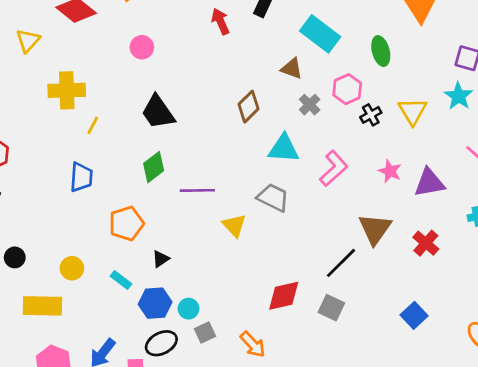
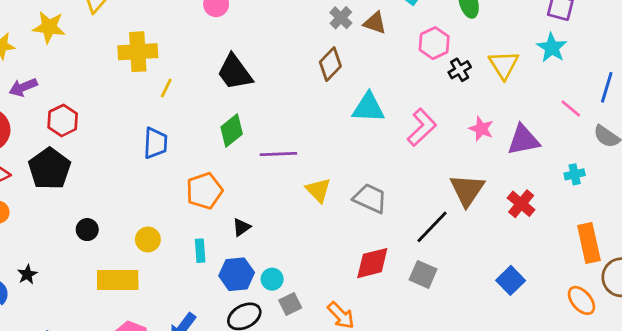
gray cross: (310, 105) -> (341, 18), moved
gray trapezoid: (273, 198) -> (370, 198), moved
cyan rectangle: (121, 280) -> (200, 251), turned 50

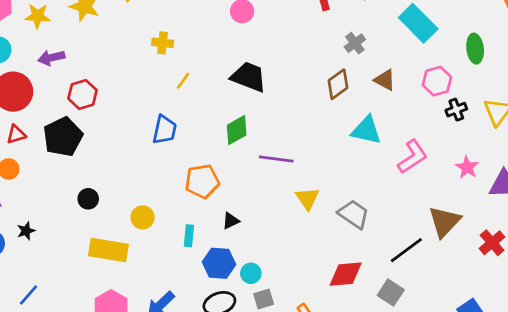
brown triangle: (375, 23) -> (385, 80), moved
yellow cross: (138, 52) -> (163, 43), size x0.6
black trapezoid: (235, 72) -> (249, 77), turned 138

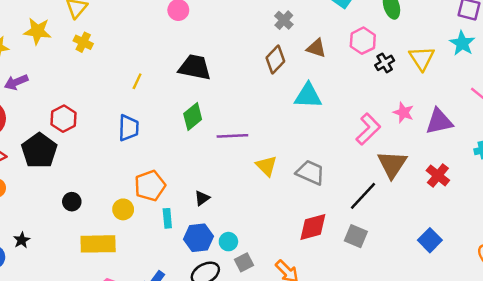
yellow cross: (163, 43) -> (83, 42), moved, turned 30
red hexagon: (83, 94) -> (64, 119), moved
pink L-shape: (412, 157) -> (368, 129), moved
orange pentagon: (202, 181) -> (150, 186), moved

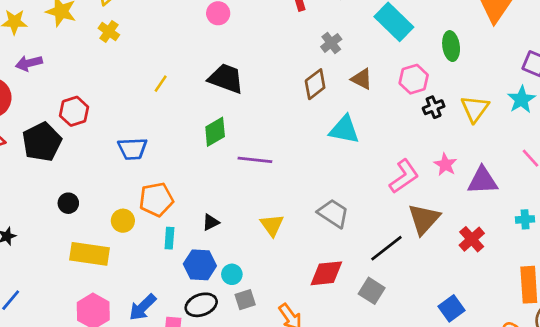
blue trapezoid: (129, 128) -> (132, 149), moved, turned 76
yellow triangle: (267, 166) -> (272, 225), moved

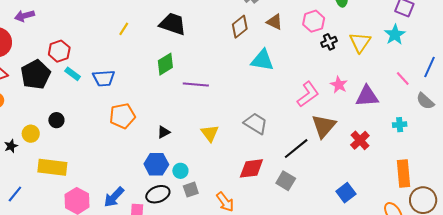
yellow circle: (123, 221) -> (31, 134), moved
cyan rectangle: (169, 238) -> (73, 74), moved, turned -56
yellow rectangle: (89, 254) -> (52, 167), moved

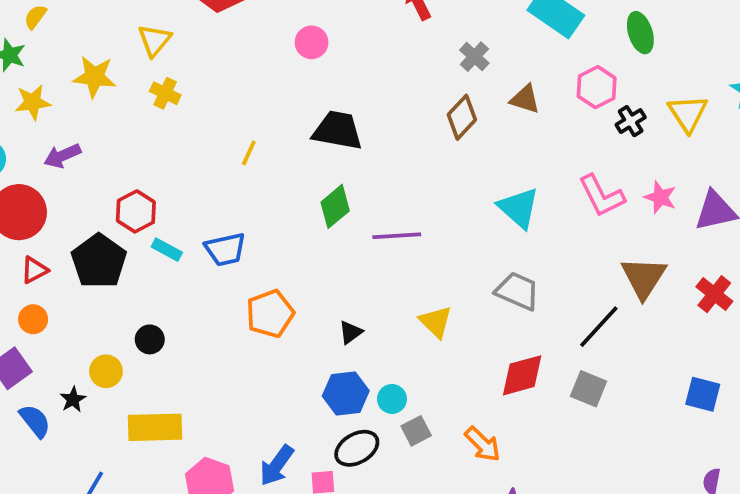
cyan triangle: (262, 60) -> (519, 208), moved, turned 40
pink L-shape: (308, 94) -> (602, 196), moved, turned 108
blue square: (346, 193) -> (703, 394), turned -30

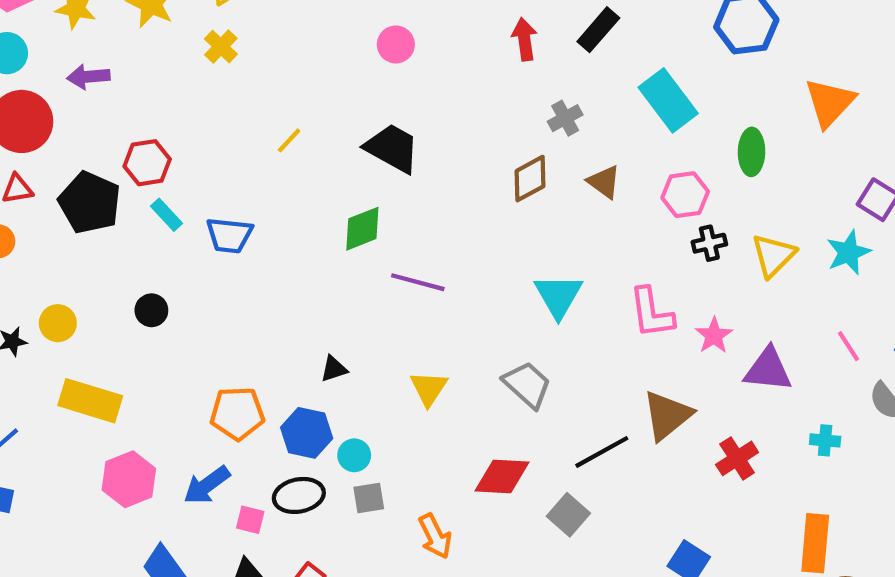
black pentagon: (99, 261) -> (90, 203), turned -30
orange pentagon: (270, 314) -> (237, 413), moved
black circle: (150, 339) -> (151, 310), moved

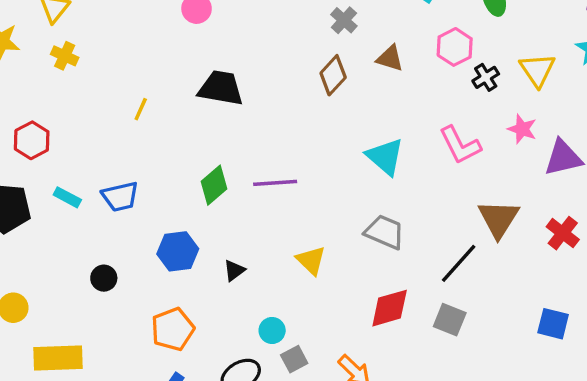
red hexagon: (147, 163) -> (32, 140), moved
green diamond: (362, 229) -> (214, 185), moved
black circle: (151, 310) -> (104, 278), moved
pink star: (714, 335) -> (522, 129), moved
blue hexagon: (307, 433) -> (178, 251), moved

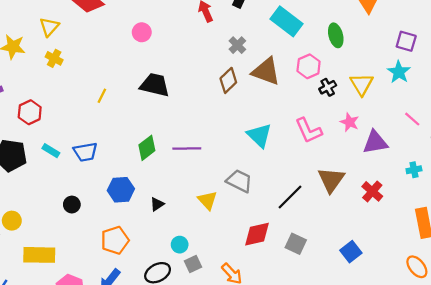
brown triangle: (390, 58) -> (266, 71), size x1.6
gray trapezoid: (385, 232) -> (239, 181), moved
black line: (459, 263) -> (290, 197), moved
blue square: (553, 324) -> (351, 252), moved, turned 35

